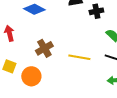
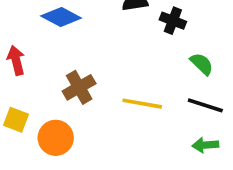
black cross: (96, 11) -> (173, 21), turned 32

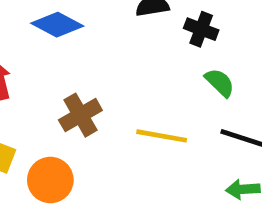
green semicircle: (202, 64) -> (220, 83), moved

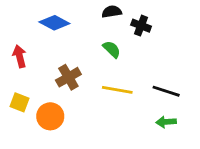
green semicircle: (220, 83) -> (112, 49), moved

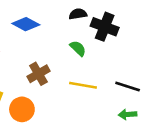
black cross: (141, 26) -> (105, 27), size x1.5

